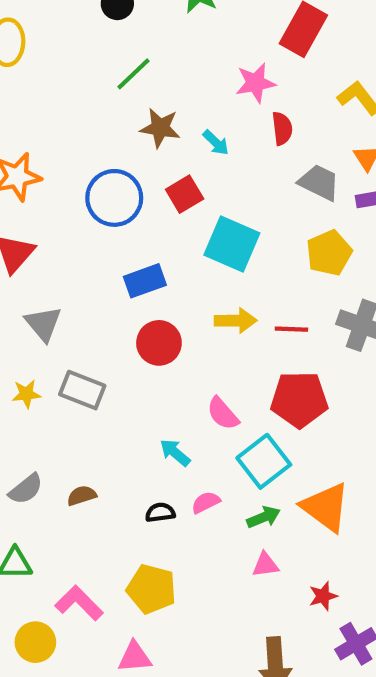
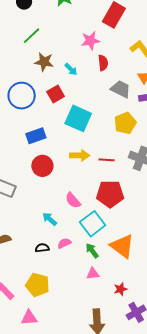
green arrow: (264, 517) -> (92, 251), turned -105

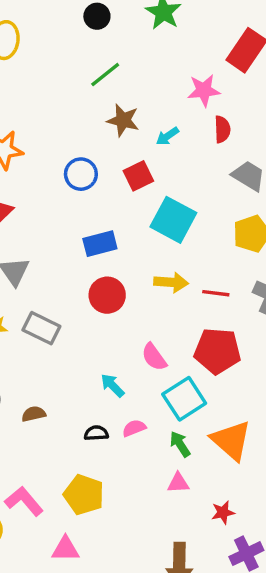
cyan arrow: (71, 69) -> (167, 136), turned 96
blue circle: (22, 96) -> (81, 174), size x0.7

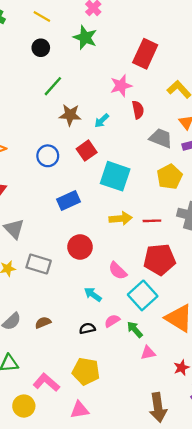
red circle: (107, 295) -> (80, 247), moved
green arrow: (180, 444) -> (135, 330), moved

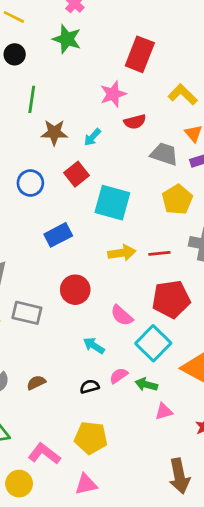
green line: (53, 86) -> (32, 99), turned -30
red semicircle: (138, 110) -> (135, 122), turned 90
green arrow: (135, 330) -> (146, 385), turned -30

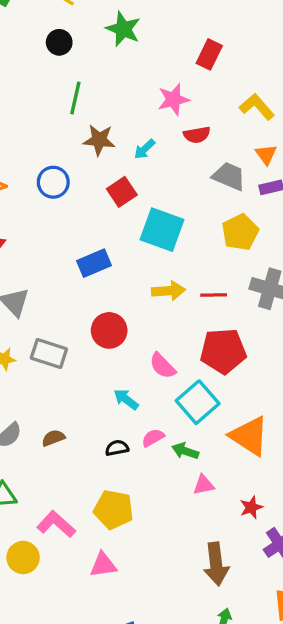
red rectangle: (140, 54) -> (209, 54), size x0.7
blue circle: (30, 183) -> (53, 182), moved

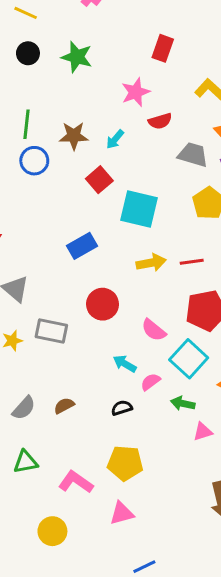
green star: (123, 29) -> (77, 57), moved
green line: (75, 98) -> (27, 124), moved
blue circle: (53, 182) -> (34, 161), moved
pink semicircle: (153, 438) -> (150, 382), moved
yellow circle: (23, 557) -> (52, 531), moved

